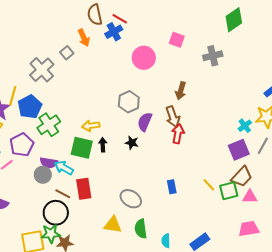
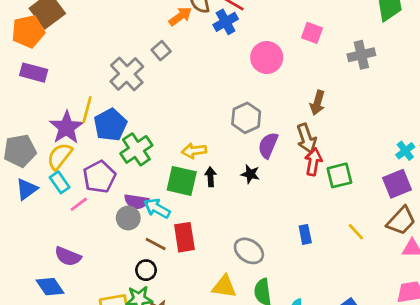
orange arrow: (84, 38) -> (180, 16), moved, turned -102
green square: (229, 191) -> (339, 175), moved
black circle: (56, 213) -> (146, 270), size x0.6

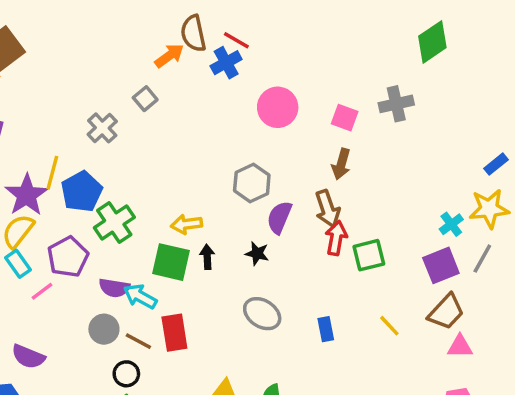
pink square: (312, 33) -> (345, 118), moved
gray cross: (127, 74) -> (102, 128), size x0.7
gray circle: (128, 218) -> (104, 329), moved
gray ellipse: (249, 251) -> (262, 314), moved

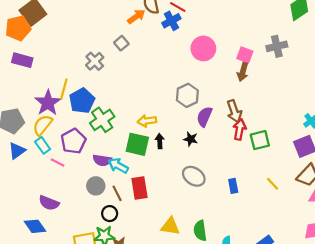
brown arrow: (341, 164) -> (243, 72), moved
pink line: (42, 291) -> (57, 162), turned 64
brown line: (138, 341) -> (117, 193), turned 35

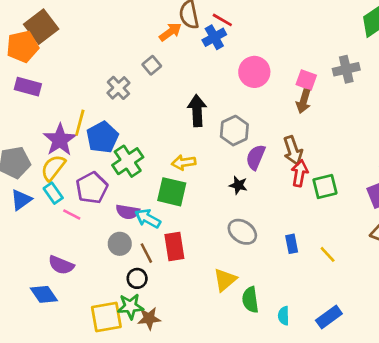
black arrow: (160, 141) -> (197, 111), moved, size x1.6
yellow line: (273, 184) -> (328, 254), moved
yellow triangle: (170, 226) -> (225, 280), moved, turned -48

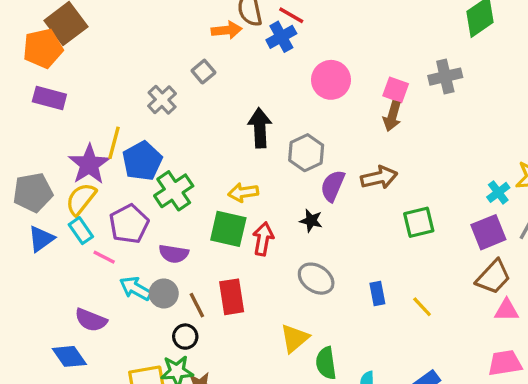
orange arrow: (170, 32) -> (227, 30), turned 30
brown arrow: (293, 151) -> (379, 178), turned -84
red arrow: (300, 173) -> (263, 239), moved
cyan arrow: (148, 218) -> (136, 289), moved

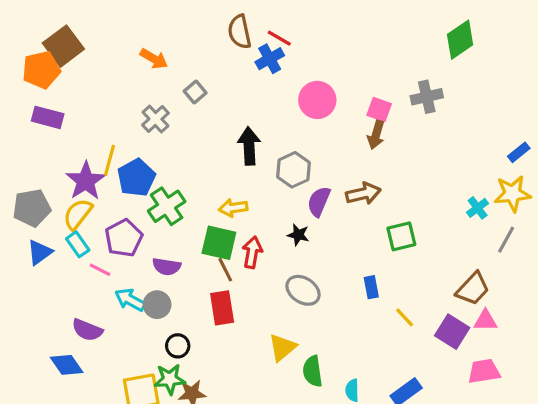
orange arrow: (227, 30) -> (154, 59), moved, turned 36
purple square: (488, 232) -> (452, 332), moved, turned -36
blue rectangle: (377, 293) -> (371, 287), moved
brown line: (197, 305) -> (225, 270), moved

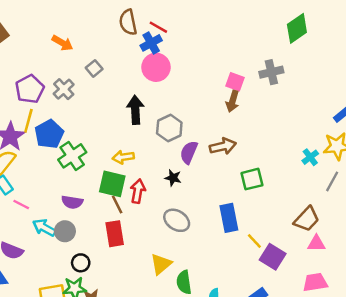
pink circle: (317, 100) -> (156, 67), moved
purple pentagon: (124, 238) -> (30, 89), moved
blue rectangle: (371, 287) -> (229, 218), size x1.6
purple square: (452, 332) -> (273, 257), moved

